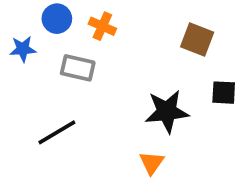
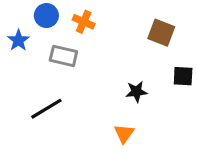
blue star: (23, 49) -> (18, 40), turned -30
black star: (167, 112) -> (136, 92), size x0.6

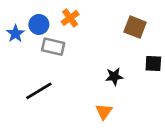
blue circle: (46, 16) -> (39, 24), moved
orange cross: (84, 22) -> (70, 18), turned 30

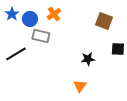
blue star: (15, 34) -> (12, 14), moved
black line: (39, 91) -> (16, 54), moved

